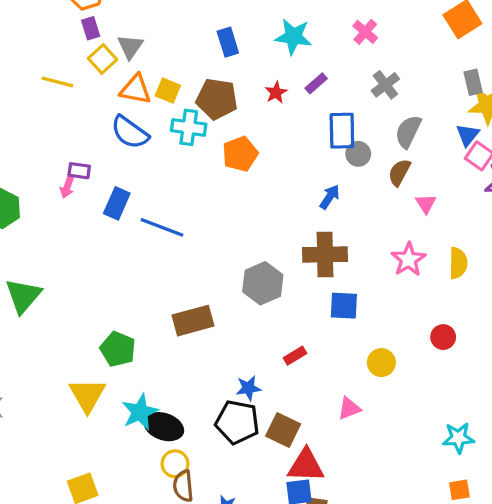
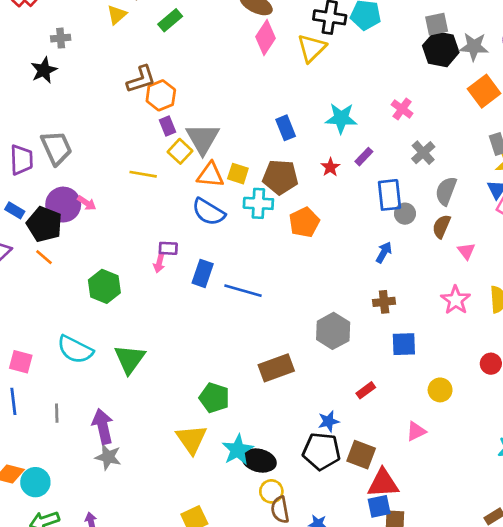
gray triangle: (130, 47) -> (203, 139), size x1.5
brown cross: (325, 255) -> (384, 302), size x0.6

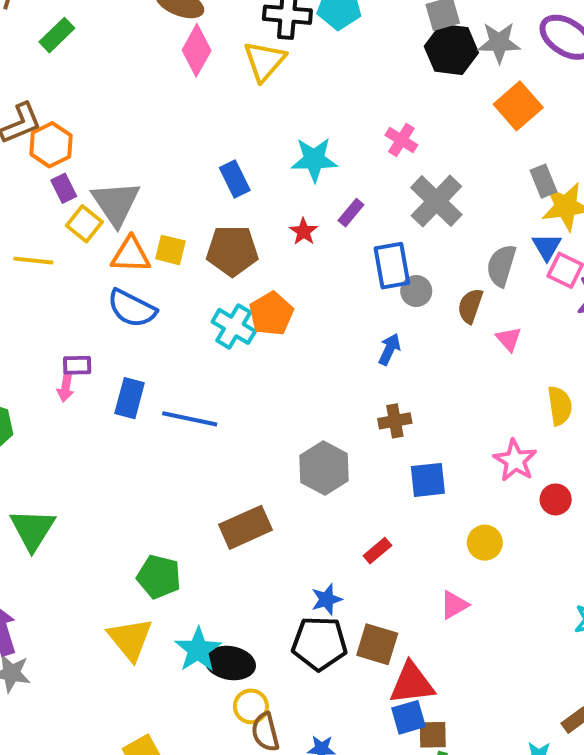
gray cross: (423, 153) -> (436, 201), size x1.5
gray semicircle: (446, 191) -> (501, 266), moved
cyan cross: (258, 203) -> (234, 326), moved, turned 32
pink star: (456, 300) -> (515, 460), moved

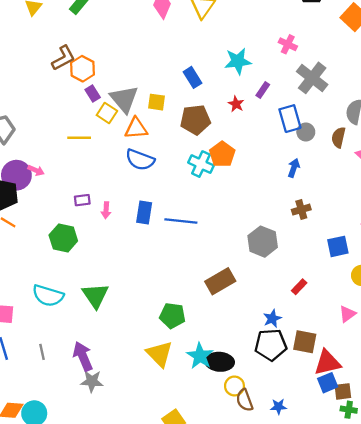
yellow square: (170, 250) -> (156, 102), moved
purple rectangle: (77, 365) -> (82, 200), moved
blue square: (428, 480) -> (338, 246), moved

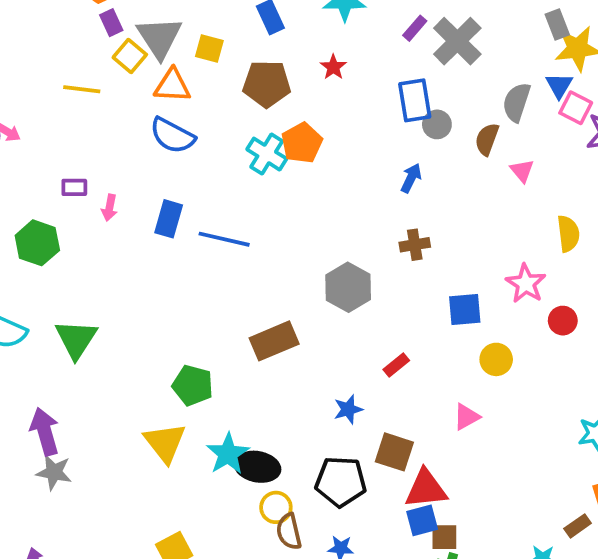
purple rectangle: (263, 90) -> (415, 28), moved
black pentagon: (271, 345) -> (341, 482), moved

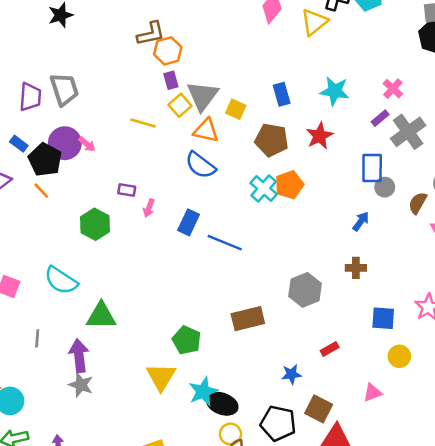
red star: (333, 67) -> (319, 136), size x1.5
green triangle: (76, 339) -> (101, 316), moved, turned 48

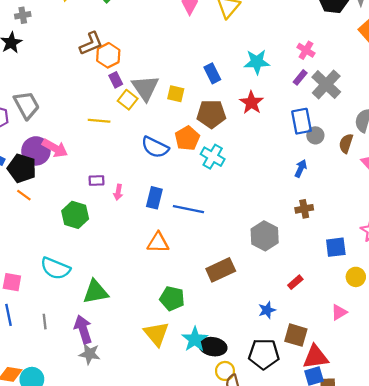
orange triangle: (206, 131) -> (158, 243), moved
pink arrow: (87, 144) -> (55, 148), size x1.6
orange pentagon: (289, 185) -> (187, 138), moved

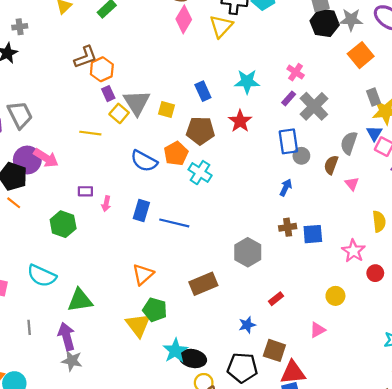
orange triangle: (158, 243) -> (143, 274), moved, turned -45
blue square: (336, 247) -> (313, 234), moved
yellow triangle: (156, 334) -> (138, 325), moved

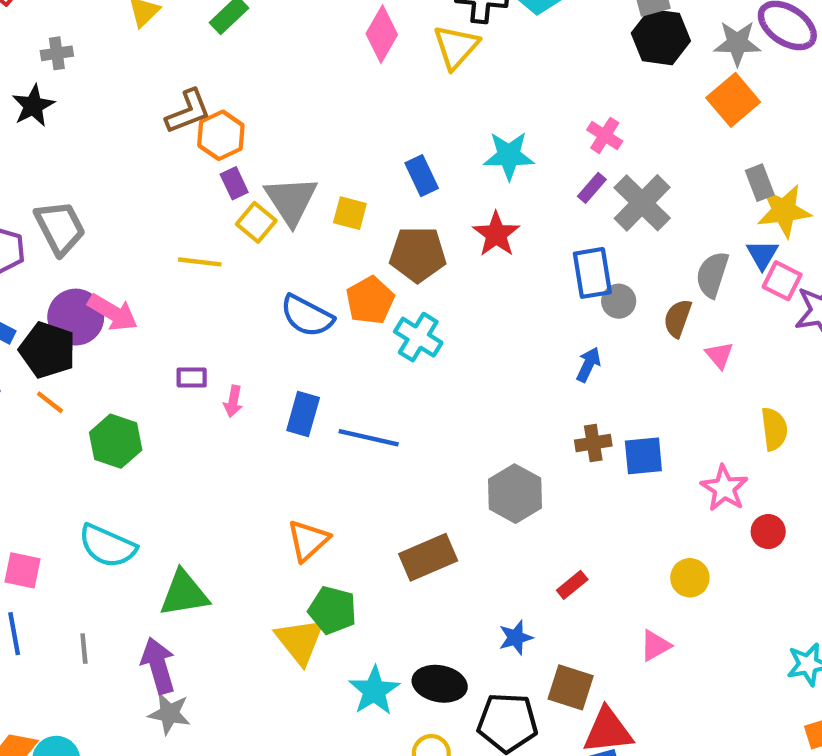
gray star: (351, 20) -> (737, 43), moved
green hexagon: (63, 224) -> (116, 441), moved
black ellipse: (193, 358) -> (440, 684), moved

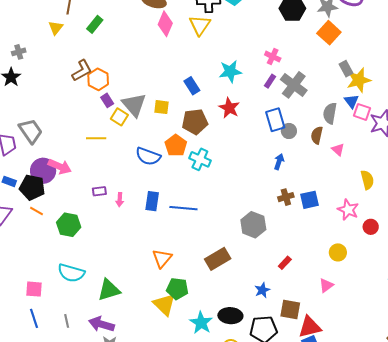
purple arrow: (158, 666) -> (101, 324), turned -50

